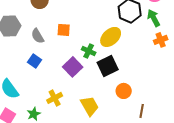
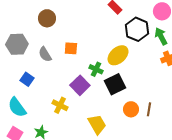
blue square: (35, 61) -> (27, 79), moved
yellow cross: (55, 98) -> (60, 105), moved, turned -35
brown line: (142, 111) -> (149, 109), moved

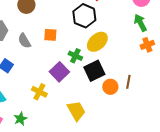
black hexagon: (137, 29) -> (84, 16), moved
orange circle: (131, 109) -> (110, 87), moved
brown line: (149, 109) -> (128, 82), moved

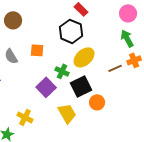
brown line: (128, 82) -> (115, 68), moved, turned 56
yellow cross: (39, 92) -> (25, 117), moved
yellow trapezoid: (76, 111) -> (67, 113), moved

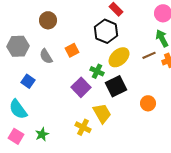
orange square: (37, 50) -> (72, 50), turned -32
brown line: (115, 68) -> (149, 55), moved
orange circle: (97, 102) -> (148, 103), moved
yellow cross: (25, 117) -> (83, 127), moved

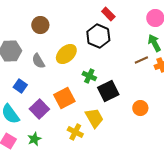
orange square: (72, 50) -> (64, 98), moved, size x1.5
yellow ellipse: (119, 57) -> (66, 54), moved
purple square: (81, 87) -> (39, 109), moved

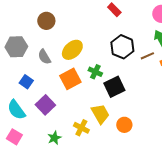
black hexagon: (98, 36) -> (122, 47), moved
orange square: (64, 98) -> (70, 79), moved
orange circle: (140, 108) -> (124, 125), moved
green star: (34, 139) -> (54, 138), moved

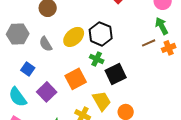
black hexagon: (122, 47) -> (101, 34), moved
orange square: (70, 79) -> (76, 79), moved

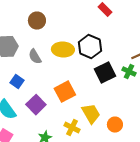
yellow ellipse: (74, 37) -> (63, 50), turned 45
green cross: (97, 59) -> (129, 72), moved
black square: (116, 74) -> (105, 73), moved

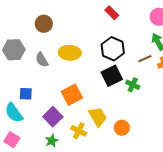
black hexagon: (90, 47) -> (113, 49), moved
green cross: (129, 72) -> (133, 85), moved
blue square: (17, 82) -> (26, 94), moved, turned -32
purple square: (36, 105) -> (53, 117), moved

